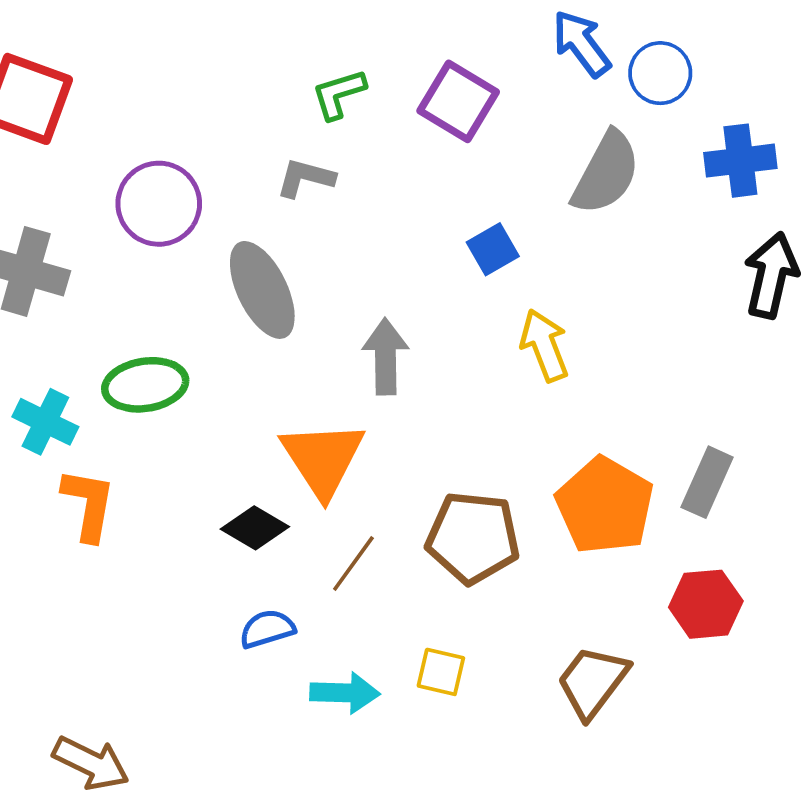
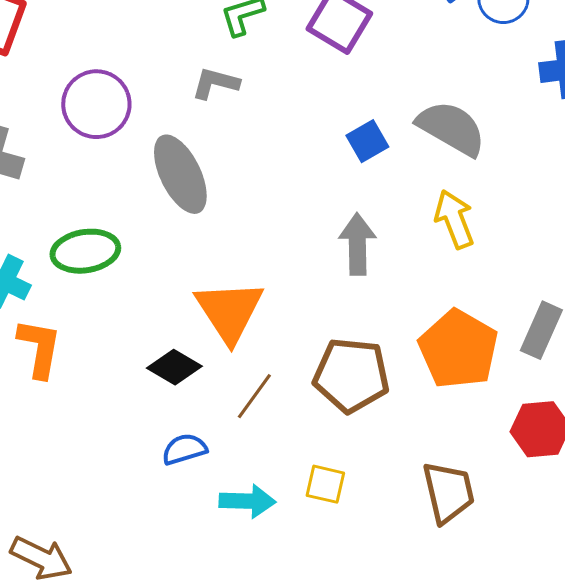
gray semicircle: (606, 173) -> (451, 128), moved, turned -88
yellow arrow: (544, 345) -> (454, 219), moved
gray arrow: (385, 356) -> (357, 244), moved
brown trapezoid: (592, 682) -> (448, 492), turned 130

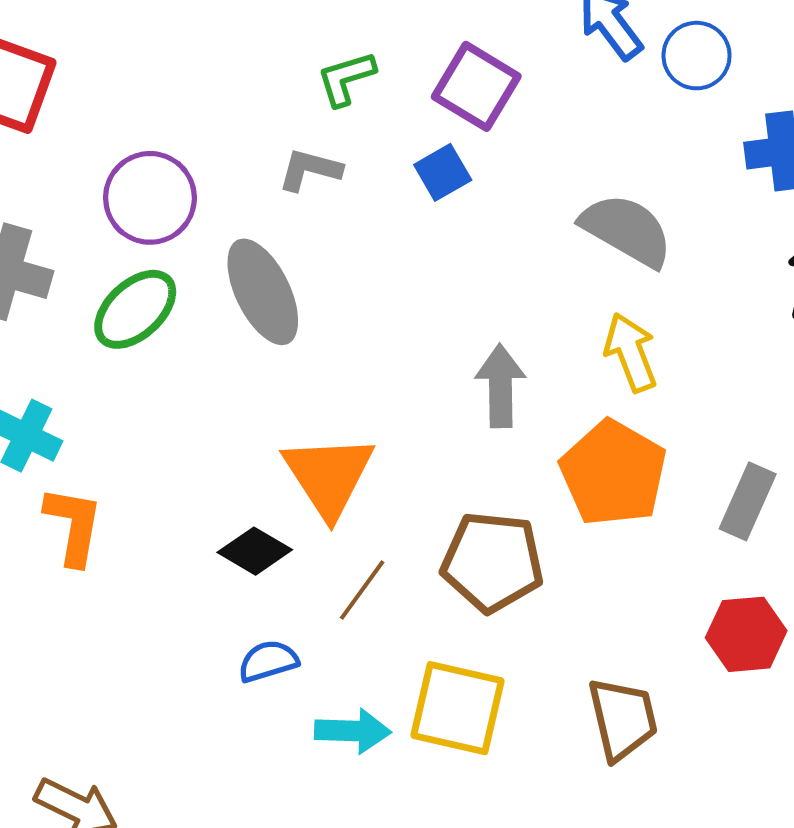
blue square: (367, 141) -> (443, 172), moved
green ellipse: (85, 251) -> (135, 309), moved, turned -34
orange pentagon: (458, 349) -> (613, 473), moved
yellow square: (325, 484) -> (457, 708), size x1.8

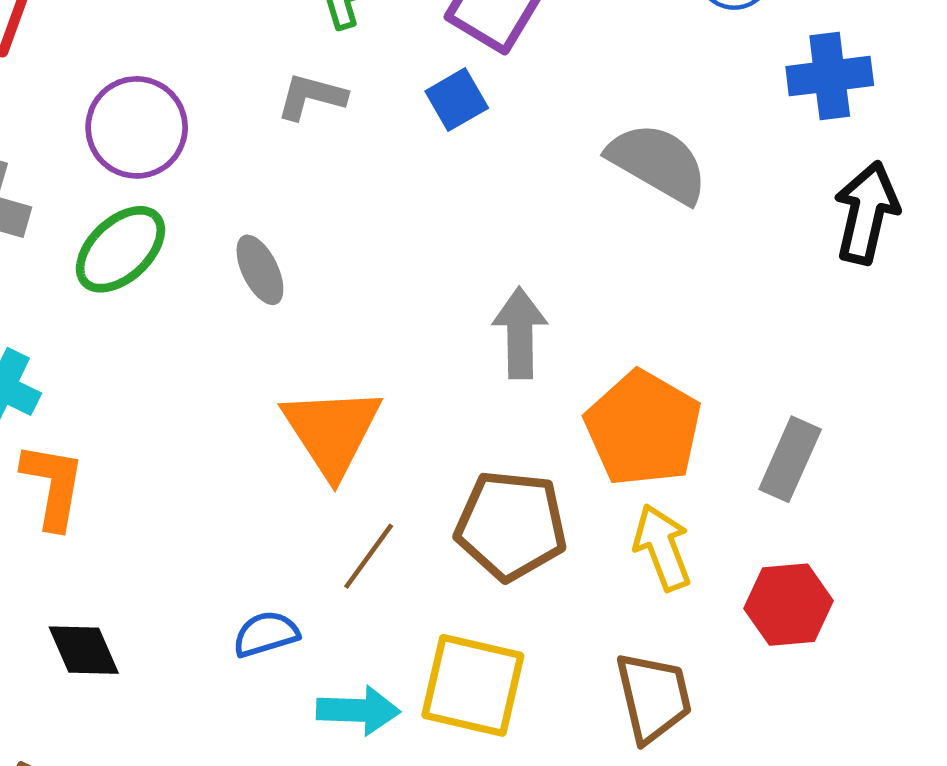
gray ellipse: (263, 292) -> (260, 270), moved, size x0.6
yellow arrow: (631, 352) -> (662, 547), moved
black diamond: (255, 551) -> (84, 650), moved, turned 36

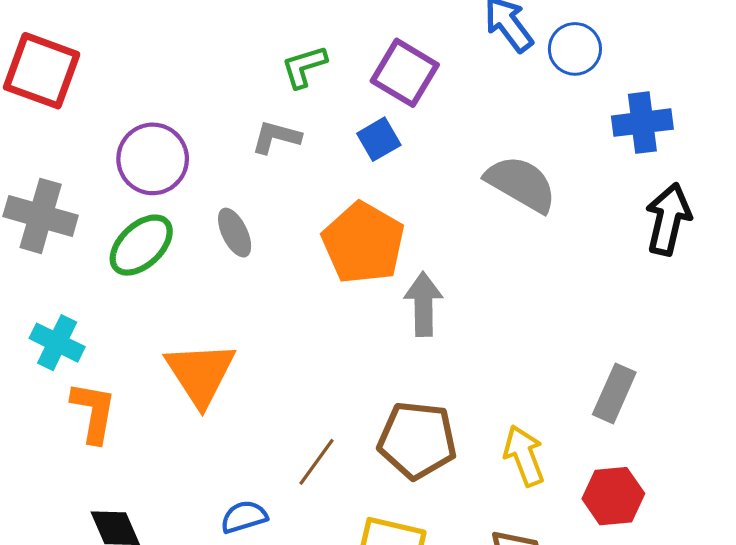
gray ellipse: (260, 270) -> (235, 233), moved
orange pentagon: (643, 428) -> (363, 243), moved
orange triangle: (332, 431) -> (200, 374), moved

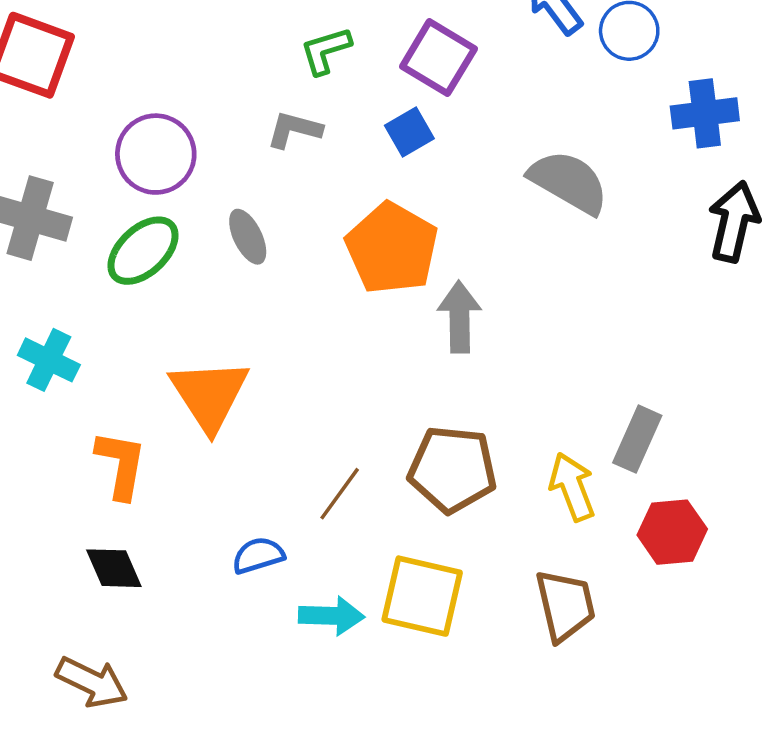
gray rectangle: (614, 393) -> (637, 439), moved
orange L-shape: (93, 412) -> (121, 465), moved

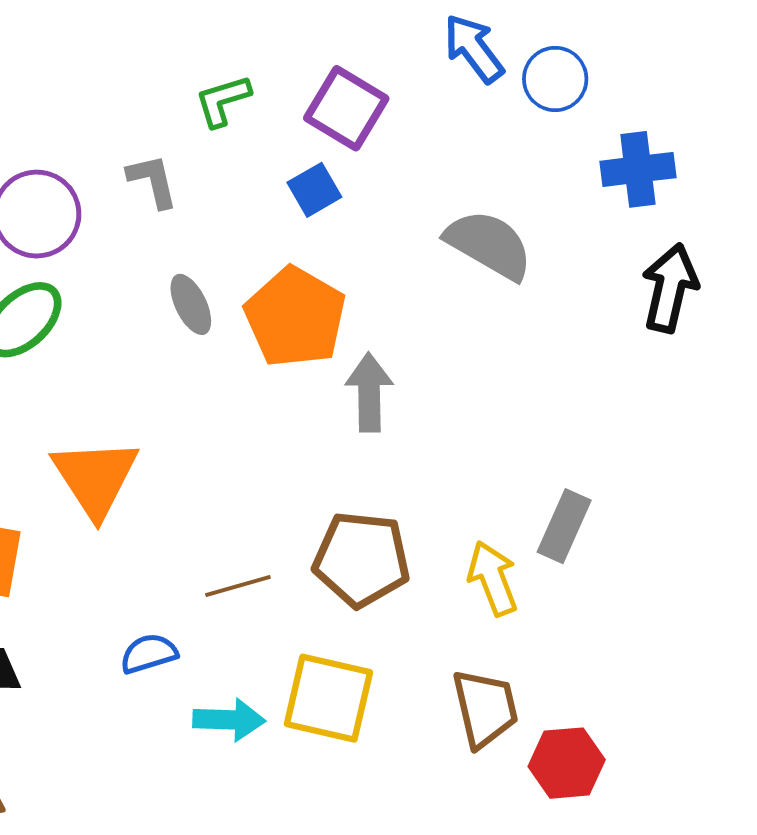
gray L-shape: (294, 130) -> (153, 181), moved, turned 62
gray ellipse: (248, 237) -> (191, 304), moved
brown line: (340, 494) -> (238, 586), turned 38
red hexagon: (672, 532) -> (567, 763), moved

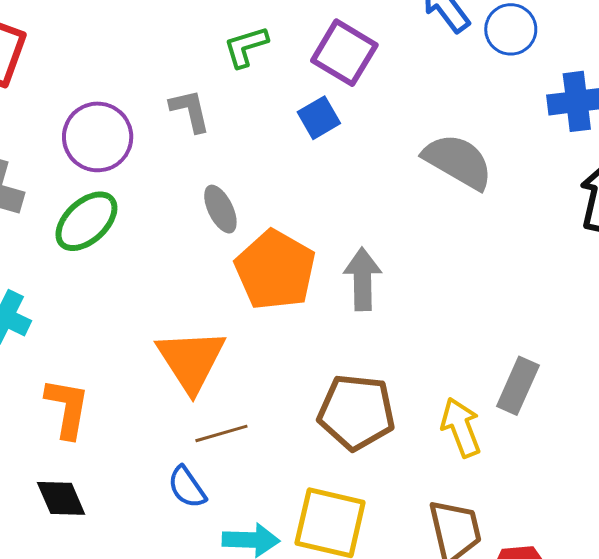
orange pentagon: (295, 317) -> (275, 270), moved
orange triangle: (95, 478) -> (191, 360), moved
brown line: (238, 586) -> (221, 433), moved
blue semicircle: (149, 654) -> (187, 487), turned -108

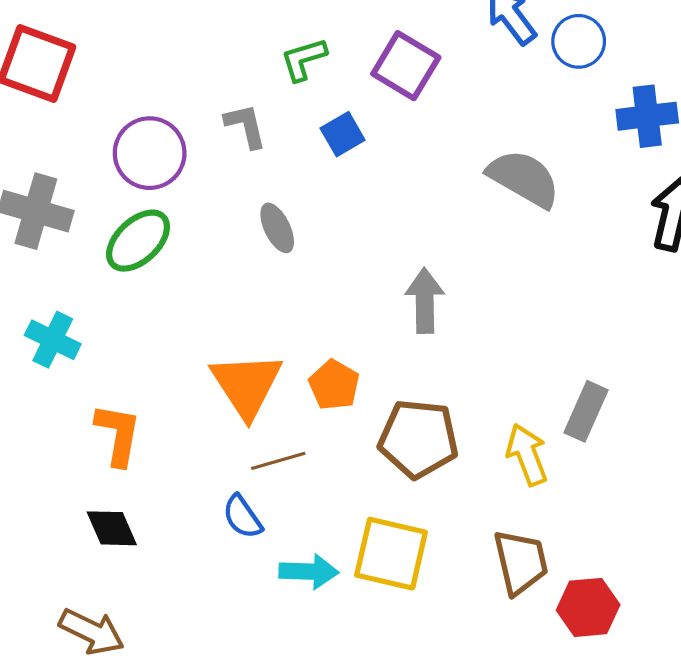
blue square: (319, 118) -> (343, 134), moved
orange pentagon: (275, 270) -> (334, 385), moved, size x0.6

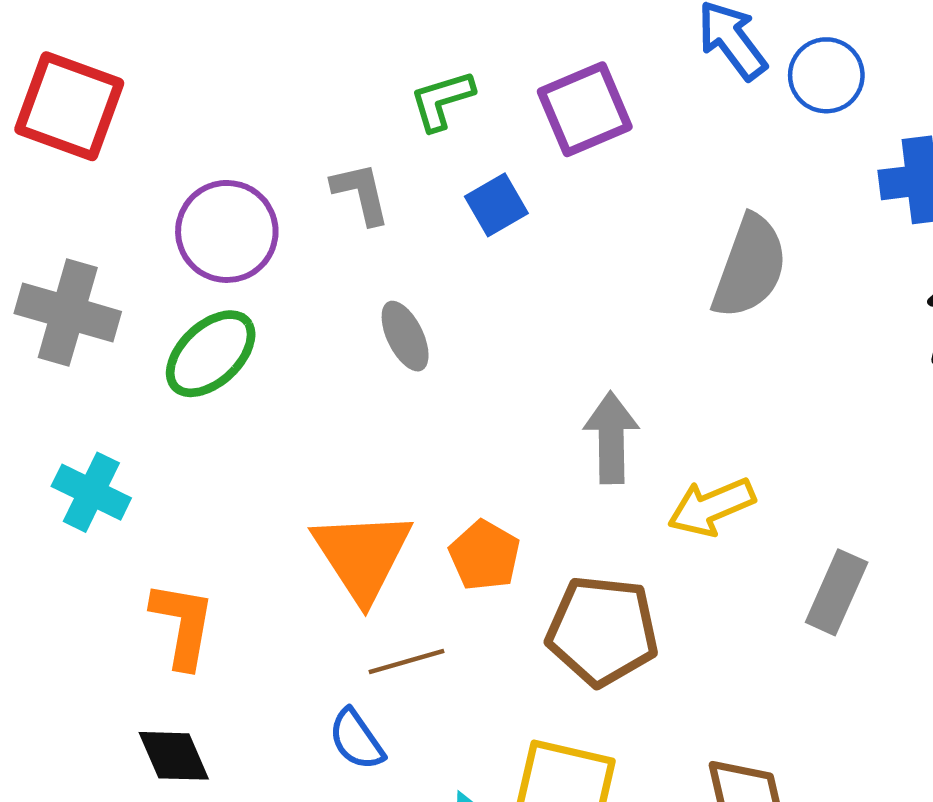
purple square: (406, 66) -> (585, 109), turned 36
gray semicircle: (524, 178) -> (750, 267), turned 80
yellow arrow: (527, 455) -> (711, 507), moved, turned -92

